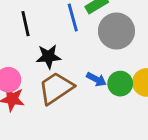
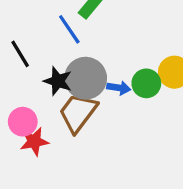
gray circle: (116, 31) -> (86, 78), moved
black star: (49, 57) -> (58, 81), turned -30

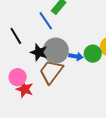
red star: (34, 141) -> (25, 89), turned 30

